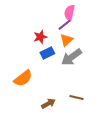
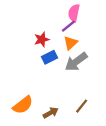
orange semicircle: (23, 78) -> (23, 105), moved
brown line: (77, 97) -> (82, 106), turned -64

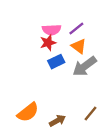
pink semicircle: (74, 13) -> (52, 30), moved, turned -105
orange triangle: (71, 43) -> (79, 46), turned -40

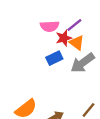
red star: (48, 43) -> (64, 38), moved

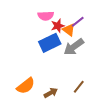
purple line: (74, 25) -> (78, 22), moved
blue rectangle: (54, 58) -> (50, 43), size x1.5

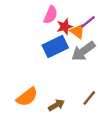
pink semicircle: (46, 16) -> (51, 15), turned -63

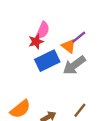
red star: (65, 27) -> (36, 42), moved

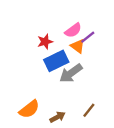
pink semicircle: (43, 30) -> (73, 30), moved, turned 30
gray arrow: (74, 65) -> (71, 73), moved

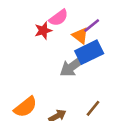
pink semicircle: (73, 30) -> (59, 18), moved
blue rectangle: (56, 61) -> (89, 52), moved

